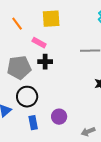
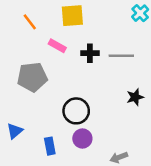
black cross: (45, 62) -> (90, 53), moved
black circle: (27, 97) -> (76, 111), moved

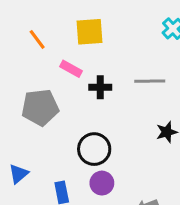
black cross: (90, 53) -> (100, 87), moved

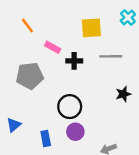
yellow square: (90, 32) -> (91, 28), moved

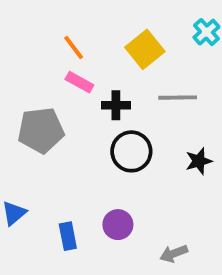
orange line: (27, 26) -> (74, 47), moved
yellow square: (91, 28) -> (145, 49), turned -35
black circle: (70, 107) -> (131, 151), moved

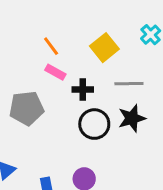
black star: (199, 161) -> (132, 118), moved, size x1.4

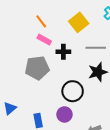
gray pentagon: (27, 108) -> (37, 68), moved
black circle: (94, 124) -> (73, 91), moved

